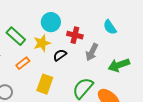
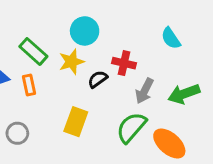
red cross: (75, 35) -> (124, 63), moved
gray arrow: (92, 52) -> (144, 91), moved
orange rectangle: (23, 63) -> (29, 85), moved, turned -64

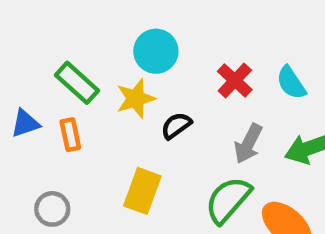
cyan semicircle: (171, 38) -> (291, 83), moved
red cross: (124, 63) -> (235, 81), moved, turned 30

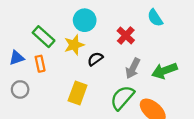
cyan semicircle: (291, 83) -> (155, 18), moved
gray circle: (52, 209) -> (20, 89), moved

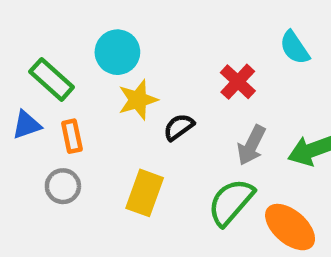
cyan circle: (85, 20) -> (117, 52), moved
green rectangle: (44, 37) -> (52, 79), moved
gray circle: (20, 89) -> (63, 186), moved

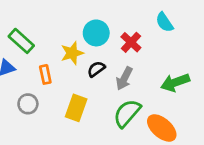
cyan circle: (117, 52) -> (96, 33), moved
orange rectangle: (72, 136) -> (45, 74), moved
gray arrow: (251, 145) -> (124, 78), moved

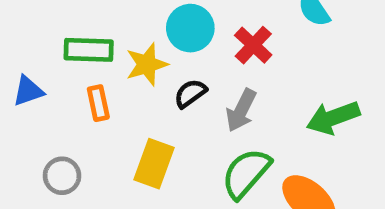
green rectangle: (21, 41) -> (89, 50), moved, turned -40
gray circle: (28, 104) -> (62, 176), moved

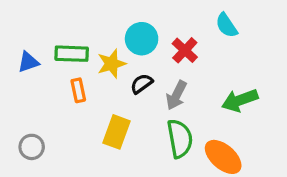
blue triangle: (28, 91) -> (28, 62), moved
green semicircle: (246, 173) -> (180, 139), turned 129
gray circle: (62, 176) -> (32, 147), moved

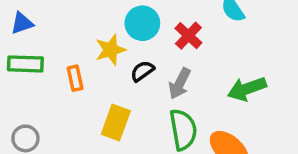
green rectangle: (72, 54) -> (25, 64), moved
blue triangle: (28, 62) -> (22, 23), moved

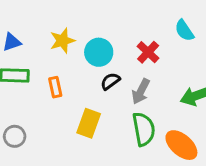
cyan circle: (142, 23) -> (99, 52), moved
yellow star: (110, 50) -> (62, 41), moved

